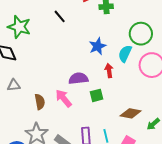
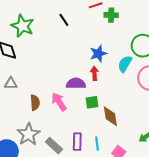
red arrow: (109, 71) -> (94, 73), moved
brown diamond: (131, 113) -> (110, 116), moved, turned 65

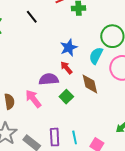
red arrow: (94, 73) -> (66, 68), turned -32
green square: (92, 102) -> (66, 97), turned -32
brown diamond: (110, 116) -> (90, 84), moved

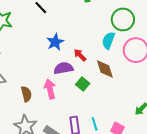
blue star: (69, 48) -> (55, 42), moved
pink arrow: (33, 99) -> (50, 89), turned 30

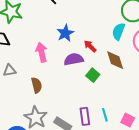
pink arrow: (50, 89) -> (42, 52), moved

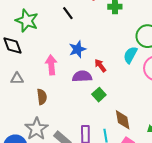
brown diamond: (115, 60) -> (123, 120), moved

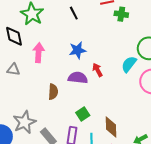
pink arrow: (51, 65) -> (39, 53), moved
green square: (99, 95) -> (83, 114), moved
brown semicircle: (42, 97) -> (53, 92), moved

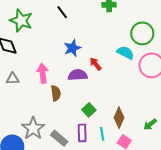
pink arrow: (39, 53) -> (43, 73), moved
cyan semicircle: (129, 64) -> (125, 53), turned 90
brown diamond: (111, 127) -> (119, 118), turned 35

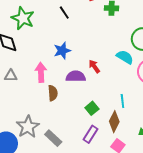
blue star: (72, 48) -> (62, 51), moved
green square: (89, 110) -> (92, 108), moved
purple rectangle: (82, 133) -> (91, 134), moved, turned 30
cyan line: (102, 134) -> (122, 101), moved

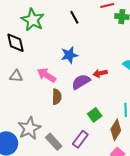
red arrow: (94, 66) -> (100, 73), turned -72
pink arrow: (41, 72) -> (46, 75), turned -60
purple semicircle: (76, 76) -> (81, 82), turned -36
purple rectangle: (91, 134) -> (80, 139), moved

